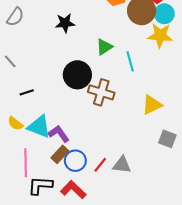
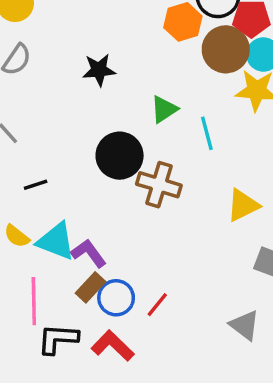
gray triangle: (122, 165) -> (245, 325), moved, turned 30

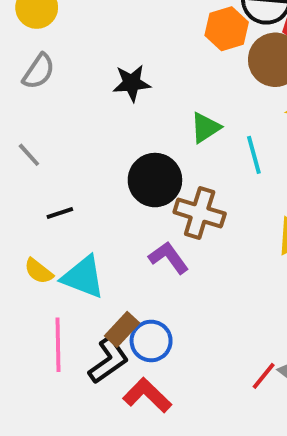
purple L-shape: (89, 253) -> (169, 258), moved
red line: (157, 305) -> (264, 376), moved
black L-shape: (58, 339) -> (108, 360), moved, turned 141

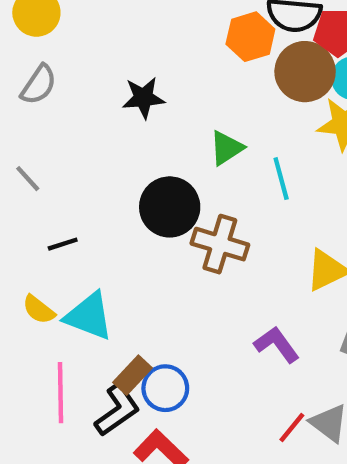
purple L-shape: (169, 258) -> (277, 345), moved

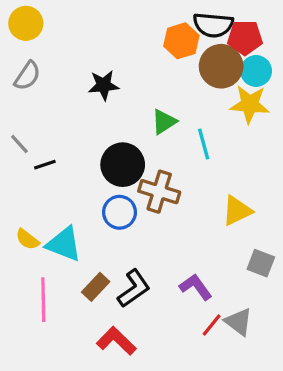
black line: (63, 244) -> (45, 165), moved
purple L-shape: (277, 345) -> (196, 287), moved
blue circle: (165, 388) -> (119, 212), moved
black L-shape: (117, 410) -> (134, 288), moved

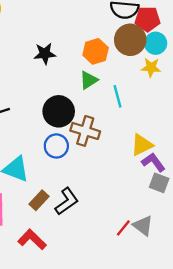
orange hexagon: (181, 41) -> (96, 51), moved
yellow star: (250, 104) -> (151, 67), size x0.7
purple L-shape: (196, 287) -> (153, 162), moved
red L-shape: (116, 341) -> (32, 239), moved

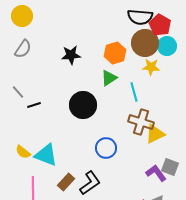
red pentagon: (148, 19) -> (160, 25), turned 30
yellow star: (151, 67) -> (151, 67), moved
brown cross: (85, 131) -> (141, 122), moved
blue circle: (56, 146) -> (106, 148), moved
purple L-shape: (153, 162) -> (156, 173), moved

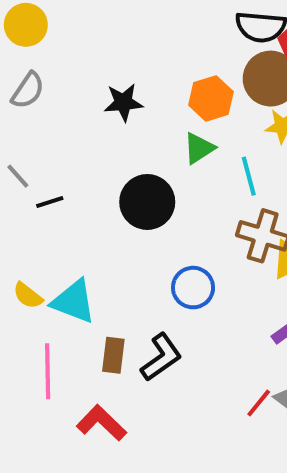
brown rectangle: (66, 182) -> (113, 355), turned -36

